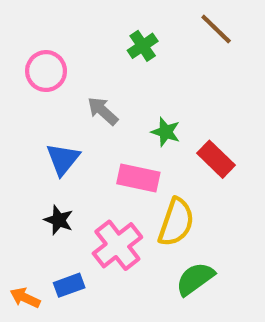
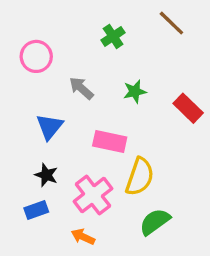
green star: (166, 132) -> (135, 92), moved, turned -30
red rectangle: (216, 159) -> (188, 108), moved
blue rectangle: (69, 285) -> (36, 210), moved
orange arrow: (25, 298) -> (83, 237), moved

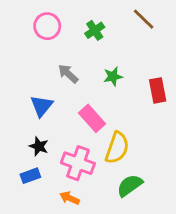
pink circle: (36, 56) -> (47, 26), moved
red rectangle: (188, 108) -> (158, 90), turned 35
pink rectangle: (110, 142) -> (92, 118), turned 36
pink cross: (93, 195) -> (78, 163), turned -32

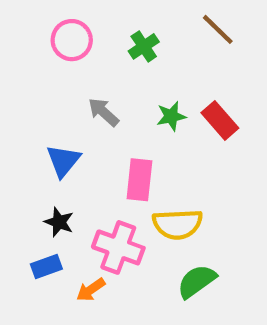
red rectangle: (158, 90) -> (220, 120), moved, turned -30
pink rectangle: (92, 118) -> (139, 180), turned 48
yellow semicircle: (117, 148) -> (178, 224), turned 68
orange arrow: (70, 198) -> (91, 290), moved, turned -60

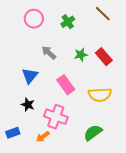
pink rectangle: (139, 180) -> (66, 85), turned -42
yellow semicircle: (178, 224) -> (100, 95), moved
blue rectangle: (46, 266) -> (13, 133), moved

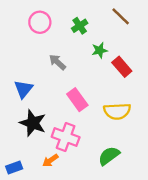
green star: (81, 55) -> (100, 50), moved
blue triangle: (30, 76) -> (23, 89), moved
black star: (28, 105) -> (33, 123), size x1.6
blue rectangle: (13, 133) -> (14, 167), moved

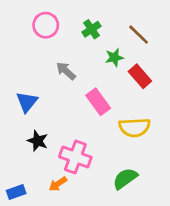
brown line: (121, 16) -> (139, 35), moved
pink rectangle: (77, 100) -> (98, 102), moved
black star: (33, 123) -> (38, 141), size x0.7

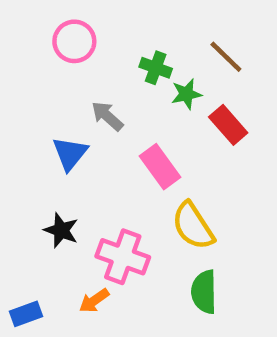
green cross: (91, 29) -> (156, 68), moved, turned -36
blue triangle: (27, 102) -> (70, 153), moved
yellow semicircle: (135, 127) -> (193, 226), moved, turned 60
green semicircle: (125, 179) -> (204, 292), turned -55

